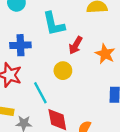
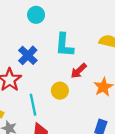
blue cross: (20, 45) -> (28, 55), turned 30

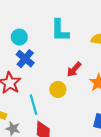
cyan circle: (36, 15) -> (19, 37), moved
cyan L-shape: (64, 45) -> (60, 30), moved

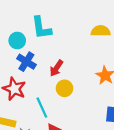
cyan L-shape: (60, 30) -> (41, 28), moved
red arrow: (74, 69) -> (56, 68), moved

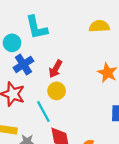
blue cross: (26, 62) -> (23, 64), turned 30
yellow circle: (65, 88) -> (57, 91), moved

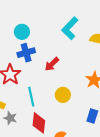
cyan L-shape: (37, 28) -> (70, 28), moved, turned 40
yellow circle: (57, 91) -> (63, 95), moved

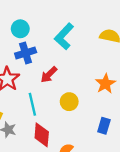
cyan L-shape: (70, 28) -> (64, 36), moved
red arrow: (52, 64) -> (49, 75), moved

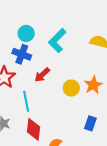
cyan circle: (20, 29) -> (26, 33), moved
blue cross: (26, 53) -> (22, 54), turned 36
yellow circle: (69, 102) -> (71, 88), moved

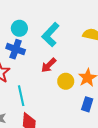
red arrow: (42, 75) -> (49, 65), moved
blue rectangle: (90, 123) -> (87, 104), moved

